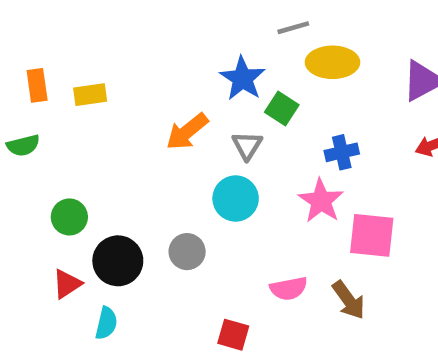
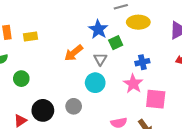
green square: (282, 108) -> (116, 43), turned 32
green circle: (69, 217) -> (21, 79), moved

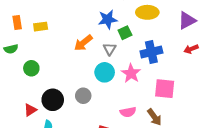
blue star: (98, 29) -> (108, 19), turned 30
blue cross: (142, 62) -> (151, 52), size x1.5
pink star: (133, 84) -> (131, 73), moved

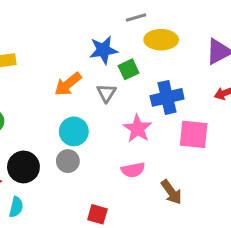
cyan circle: (105, 72) -> (74, 131), moved
pink square: (165, 89) -> (194, 134), moved
pink semicircle: (128, 112) -> (133, 170), moved

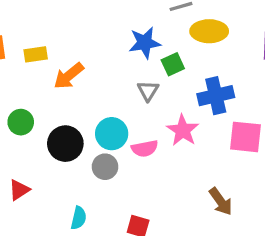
orange arrow: (68, 84) -> (69, 76), moved
black circle: (23, 167) -> (65, 144), moved
pink semicircle: (133, 170) -> (145, 149), moved
cyan semicircle: (16, 207) -> (79, 218), moved

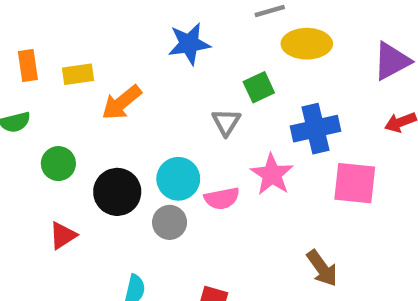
blue star: (145, 43) -> (189, 44), moved
red triangle: (19, 190) -> (63, 235), moved

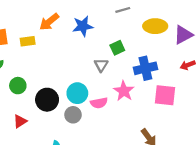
yellow ellipse: (307, 44) -> (155, 26), moved
orange arrow: (122, 103) -> (49, 22), moved

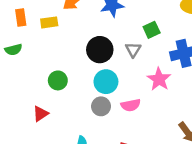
green circle: (18, 86) -> (58, 80), moved
black circle: (47, 100) -> (100, 50), moved
pink semicircle: (99, 103) -> (131, 105), moved

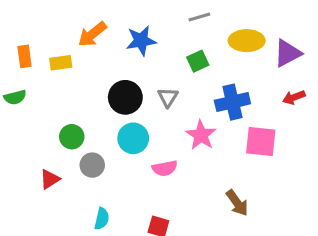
green square: (152, 30) -> (198, 61), moved
gray circle: (101, 106) -> (92, 165), moved

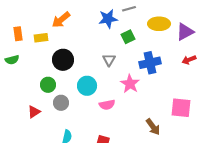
blue star: (141, 41) -> (108, 19), moved
black circle: (125, 97) -> (63, 60), moved
pink square: (261, 141) -> (181, 108), moved

